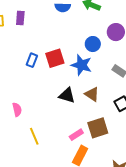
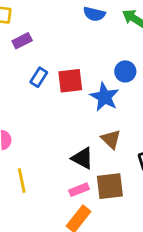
purple rectangle: (20, 18) -> (22, 41), moved, turned 48
black triangle: (67, 95) -> (82, 158), moved

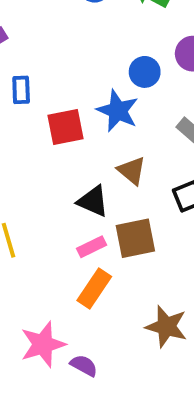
blue rectangle: (39, 77) -> (21, 90), turned -30
red square: (70, 81) -> (66, 127), moved

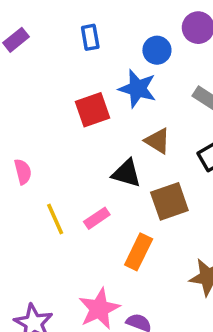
blue rectangle: (21, 90) -> (90, 37), moved
pink rectangle: (92, 247) -> (97, 218), moved

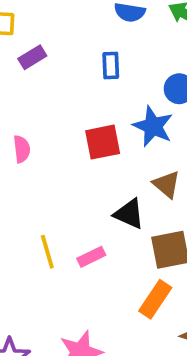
pink semicircle: (23, 172) -> (22, 149), moved
orange rectangle: (139, 252) -> (155, 299), moved

